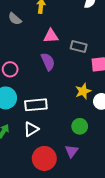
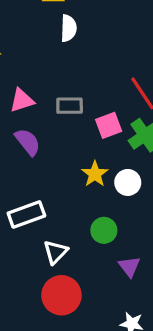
white triangle: (31, 129) -> (55, 252), moved
purple triangle: (72, 151) -> (129, 267), moved

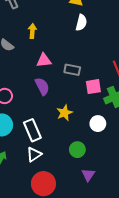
yellow star: (95, 174) -> (65, 113), moved
white rectangle: (26, 214) -> (32, 130), turned 75
white triangle: (55, 252) -> (34, 154), moved

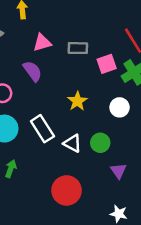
purple semicircle: (42, 86) -> (32, 71), moved
white triangle: (34, 154) -> (72, 143), moved, turned -49

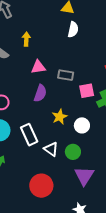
purple semicircle: (32, 71) -> (40, 93), moved, turned 48
white circle: (120, 107) -> (82, 125), moved
purple triangle: (118, 171) -> (84, 176), size x1.5

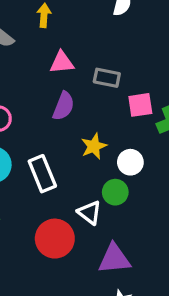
white triangle: (51, 149) -> (90, 213), moved
green circle: (73, 152) -> (115, 192), moved
purple triangle: (84, 176) -> (114, 259), moved, turned 50
red circle: (41, 186) -> (55, 239), moved

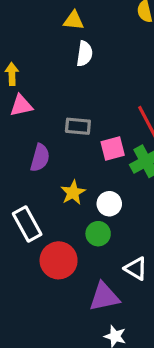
pink triangle: (62, 63) -> (21, 106), moved
white triangle: (90, 213) -> (136, 269), moved
red circle: (55, 239) -> (59, 260), moved

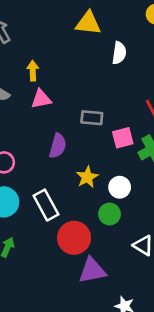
yellow triangle: (74, 21) -> (88, 23), size x1.4
white semicircle: (85, 54) -> (119, 53), moved
purple triangle: (104, 297) -> (92, 270), moved

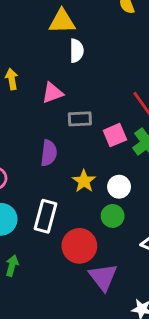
white semicircle: (119, 53) -> (77, 51), moved
pink triangle: (41, 99) -> (52, 93), moved
white rectangle: (46, 205) -> (45, 216), turned 52
purple triangle: (92, 270) -> (103, 277), turned -48

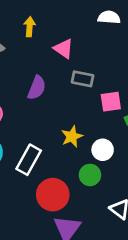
white semicircle: (77, 51) -> (109, 17), moved, turned -100
pink triangle: (52, 93) -> (64, 49), turned 40
purple semicircle: (49, 153) -> (37, 88), moved

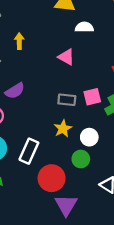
pink triangle: (64, 49) -> (66, 57), moved
gray rectangle: (83, 79) -> (67, 100), moved
purple semicircle: (37, 88) -> (15, 91), moved, turned 42

